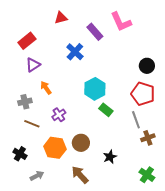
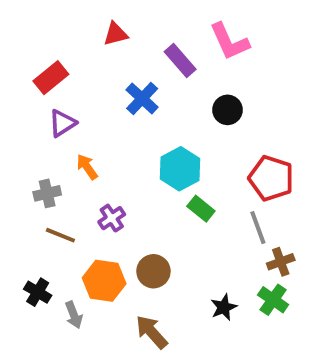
black circle: (147, 66) -> (228, 110), moved
black star: (110, 157) -> (224, 307), moved
green cross: (147, 175) -> (273, 300), moved
gray arrow: (37, 176) -> (74, 315), moved, turned 96

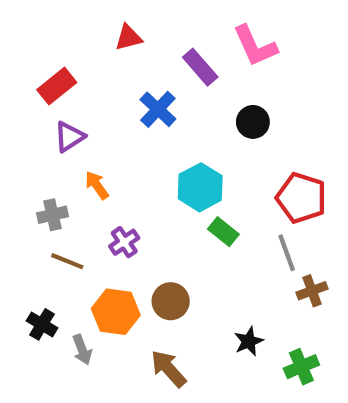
green cross: (273, 300) -> (301, 367), moved, turned 32

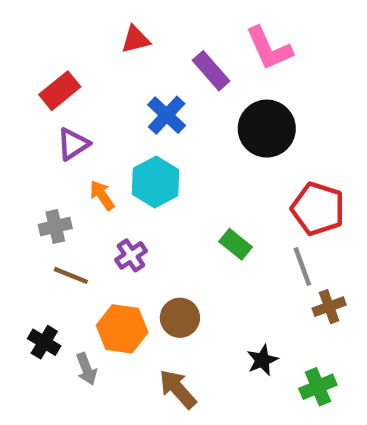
black circle: (253, 122) -> (267, 129), size x1.6
cyan hexagon: (200, 187) -> (155, 182), moved

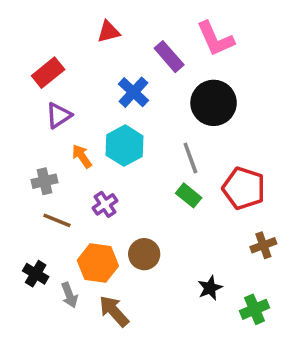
red pentagon: (318, 209) -> (244, 188), moved
gray line: (302, 267) -> (190, 158), moved
brown arrow: (178, 389) -> (114, 311), moved

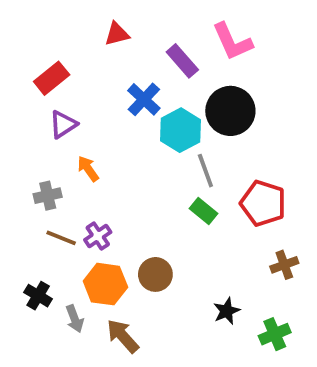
cyan hexagon: (125, 146) -> (180, 130), moved
purple cross: (105, 204) -> (98, 236), moved

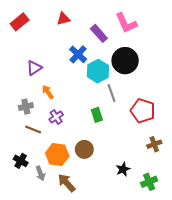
red rectangle: (52, 78) -> (20, 22), moved
green rectangle: (204, 211) -> (97, 115), moved, turned 32
purple cross: (98, 236) -> (56, 117), moved

